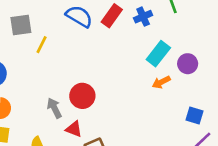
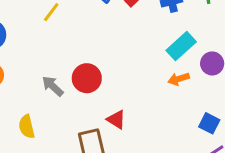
gray arrow: (54, 108) -> (53, 86), turned -30
red triangle: (74, 129) -> (116, 119), moved

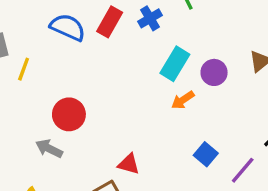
red circle: (87, 78) -> (69, 114), moved
blue square: (209, 123) -> (206, 154), moved, turned 30

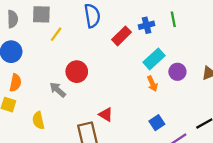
red rectangle: (110, 22) -> (122, 36), moved
blue semicircle: (68, 27) -> (92, 16), turned 40
orange arrow: (183, 100) -> (152, 84), turned -96

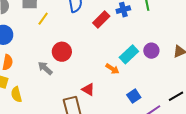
cyan rectangle: (154, 59) -> (129, 54), moved
orange arrow: (152, 84) -> (112, 69), moved, turned -32
yellow semicircle: (38, 120) -> (16, 94), moved

